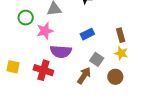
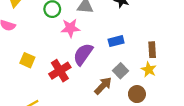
purple semicircle: (61, 52) -> (83, 54), turned 110
red cross: (43, 70) -> (60, 71), turned 30

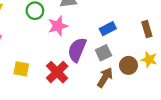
yellow star: (149, 70) -> (149, 60), moved
gray square: (120, 71) -> (103, 53), moved, turned 32
brown circle: (137, 94) -> (128, 65), moved

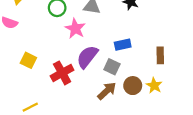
pink star: (58, 26) -> (75, 29), turned 30
gray square: (103, 53) -> (112, 67), turned 35

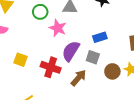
red cross: (62, 73) -> (51, 67), turned -36
brown arrow: (107, 91) -> (79, 78), moved

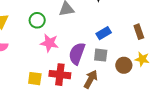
pink star: (58, 28) -> (49, 43), moved
yellow square: (20, 60) -> (35, 79), moved

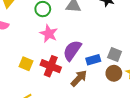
blue rectangle: (104, 33) -> (93, 60), moved
gray square: (101, 55) -> (115, 55), moved

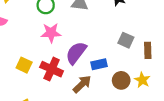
pink star: (49, 34) -> (51, 33), turned -30
gray square: (115, 55) -> (126, 40), moved

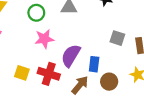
blue rectangle: (99, 64) -> (94, 64), turned -64
brown circle: (121, 80) -> (109, 82), moved

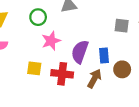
yellow square: (22, 73) -> (34, 68), moved

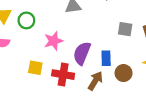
green circle: (38, 17) -> (26, 20), moved

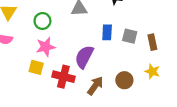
green circle: (26, 20) -> (42, 21), moved
pink star: (54, 41) -> (46, 47), moved
blue rectangle: (106, 58) -> (107, 32), moved

